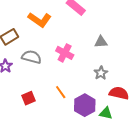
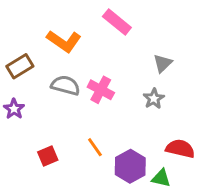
gray triangle: (101, 42) -> (163, 63), moved, turned -40
gray semicircle: (32, 57) -> (65, 85), moved
gray star: (101, 73) -> (154, 99), moved

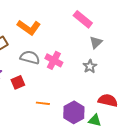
pink rectangle: (117, 22) -> (83, 19), moved
orange line: (95, 147) -> (43, 103), moved, turned -48
red square: (48, 156) -> (18, 82), moved

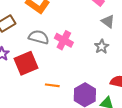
gray triangle: (96, 42) -> (108, 21), turned -40
red square: (18, 82) -> (26, 63), size x1.6

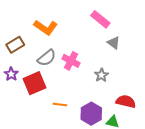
gray semicircle: (39, 37) -> (47, 58), turned 126
gray star: (102, 47) -> (101, 75), moved

